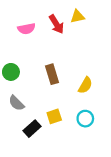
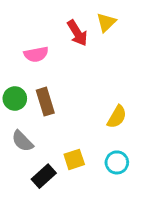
yellow triangle: (78, 16) -> (106, 22), turned -32
pink semicircle: (26, 29) -> (36, 54), moved
brown rectangle: (52, 74) -> (45, 102), moved

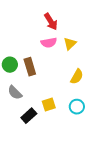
yellow triangle: (106, 22) -> (70, 44), moved
pink semicircle: (36, 54) -> (49, 43), moved

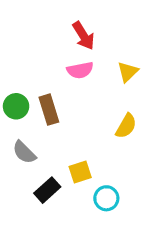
yellow triangle: (70, 44) -> (128, 72), moved
cyan circle: (77, 107) -> (106, 198), moved

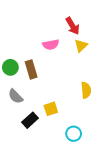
red arrow: (83, 36) -> (73, 26), moved
yellow semicircle: (126, 126) -> (86, 90), moved, turned -35
cyan circle: (106, 198) -> (74, 134), moved

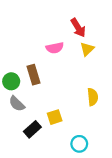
green circle: (10, 67) -> (11, 81), moved

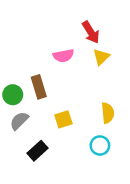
gray semicircle: (17, 104) -> (19, 121), turned 90
yellow square: (55, 117) -> (63, 119), moved
cyan circle: (79, 144) -> (100, 145), moved

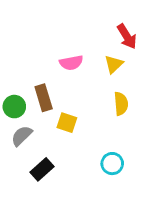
red arrow: (91, 32) -> (127, 36), moved
yellow semicircle: (108, 113) -> (121, 104), moved
yellow square: (63, 119) -> (67, 123), moved, turned 36

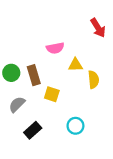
yellow triangle: (114, 64) -> (75, 65), moved, turned 42
green circle: (14, 107) -> (11, 73), moved
cyan circle: (112, 164) -> (75, 126), moved

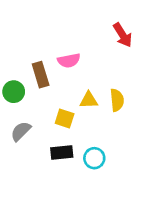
yellow triangle: (75, 65) -> (89, 100), moved
brown rectangle: (34, 75) -> (41, 75), moved
black rectangle: (33, 130) -> (62, 152), moved, turned 36

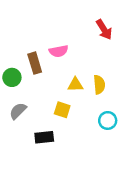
yellow square: (65, 119) -> (62, 110), moved
black rectangle: (62, 152) -> (44, 137), moved
cyan circle: (94, 158) -> (108, 120), moved

